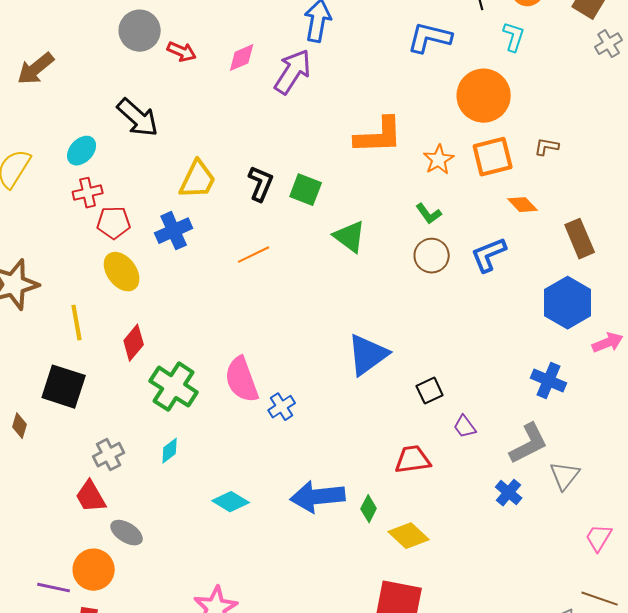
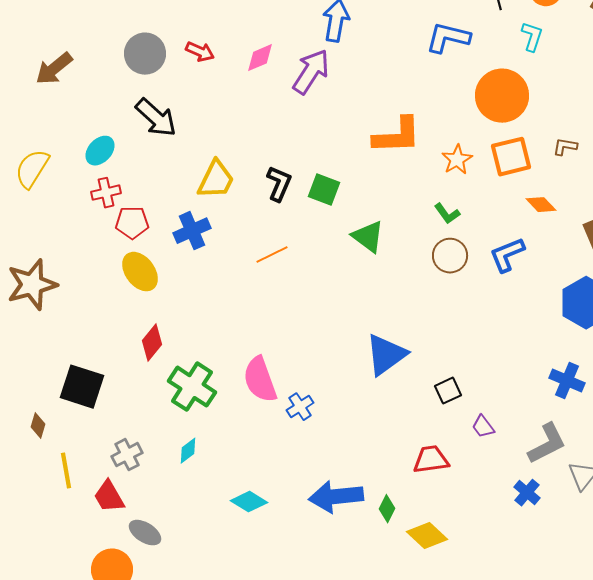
gray circle: (140, 31) -> (145, 54), moved
yellow line: (77, 323) -> (66, 471), moved

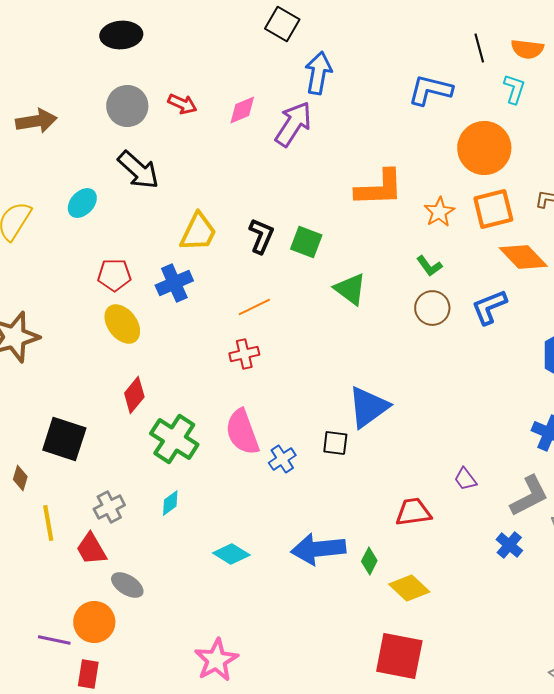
brown arrow: (54, 69) -> (36, 121), turned -150
red cross: (106, 193) -> (244, 354), moved
orange diamond: (541, 205) -> (523, 257), size x1.6
black square: (448, 391) -> (335, 443), moved, turned 32

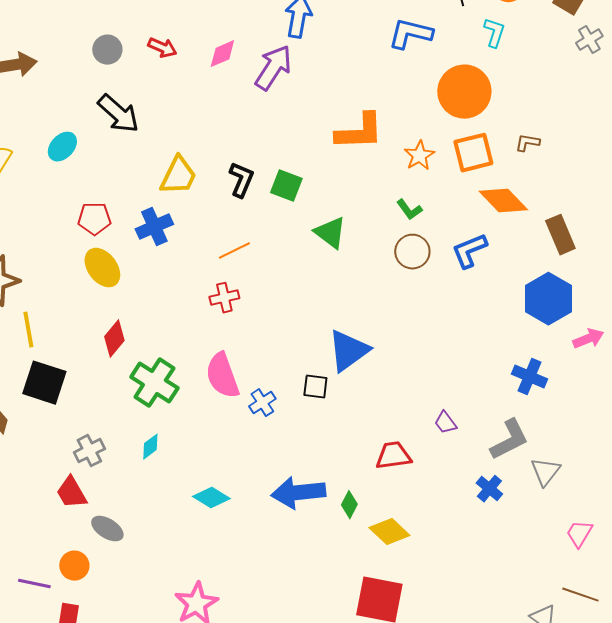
gray circle: (127, 106) -> (107, 50), size x0.7
yellow line: (48, 523) -> (28, 330), moved
orange circle: (94, 622) -> (74, 566), size x0.7

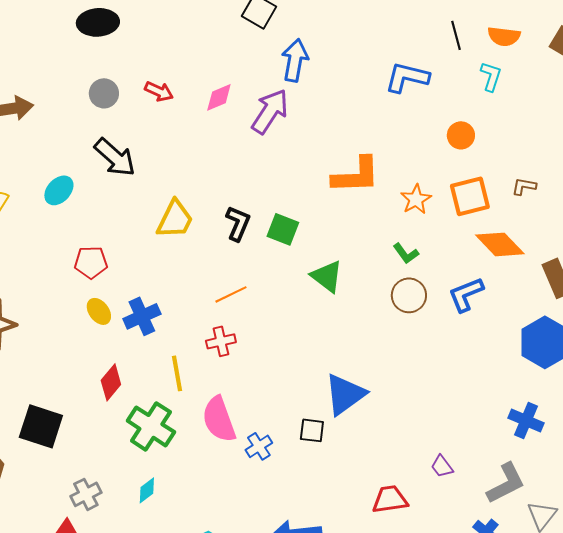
orange circle: (464, 92) -> (461, 135), size x0.5
blue cross: (154, 227) -> (142, 316), moved
yellow ellipse: (102, 268) -> (99, 311), size x0.7
yellow line: (28, 330) -> (177, 373), moved

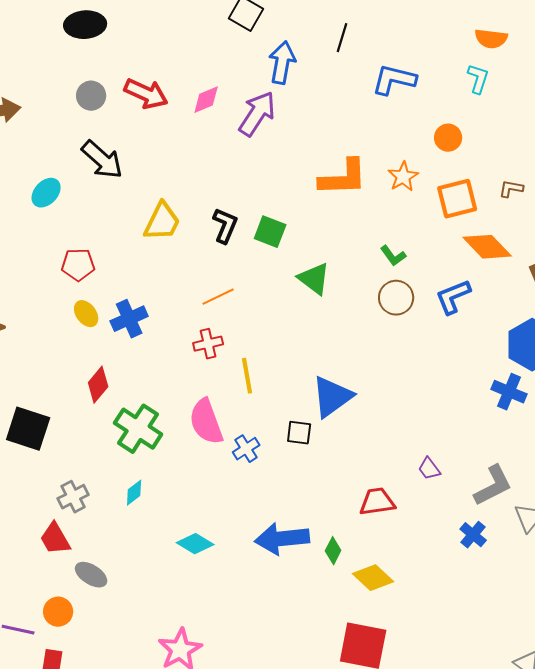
black line: (456, 35) -> (342, 38), moved, turned 32
red arrow: (159, 91) -> (146, 94), size x1.5
orange star: (416, 199) -> (403, 177), moved
yellow line: (177, 373) -> (247, 376), moved
blue cross: (526, 420) -> (509, 392), moved

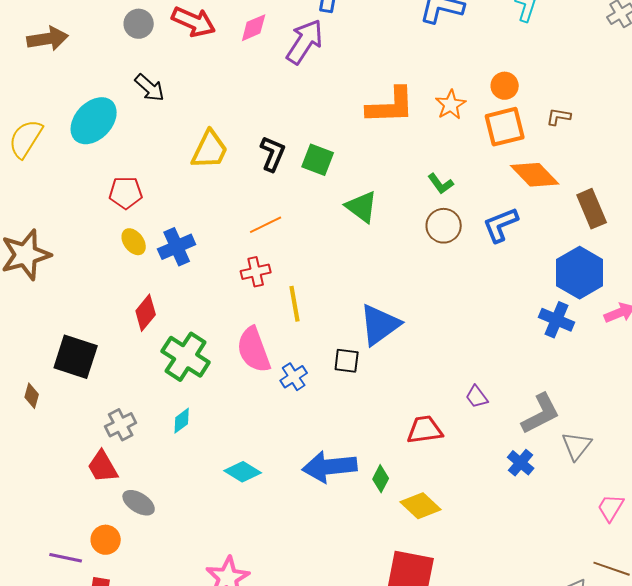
orange circle: (448, 138) -> (505, 86), moved
black arrow: (102, 160) -> (150, 88), size x0.7
cyan ellipse: (46, 193) -> (94, 121), size x1.6

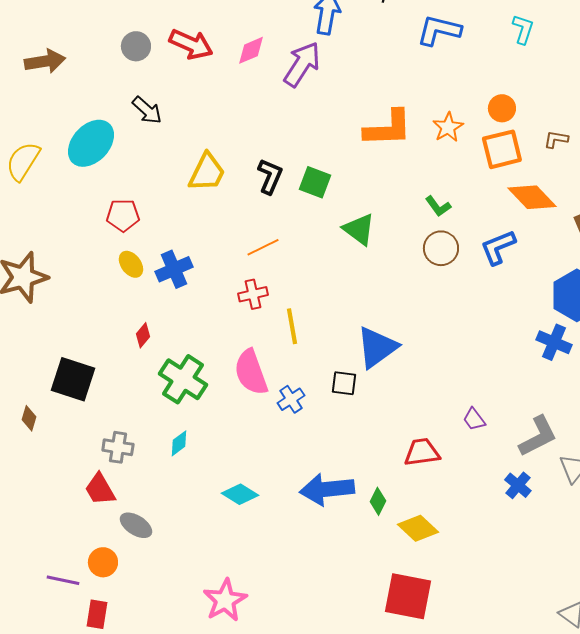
red diamond: (146, 313) -> (143, 335), size x0.7
gray cross: (121, 425) -> (118, 447), turned 36

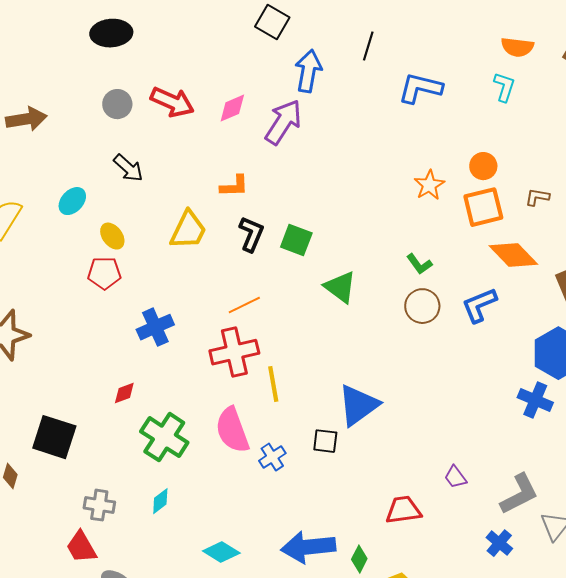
orange L-shape: (388, 128) -> (234, 186), moved, size x0.6
cyan ellipse: (91, 143) -> (72, 201), size x0.6
yellow ellipse: (131, 264) -> (112, 236), moved
red cross: (253, 294) -> (234, 352), size x1.6
red diamond: (143, 335) -> (124, 393), turned 30

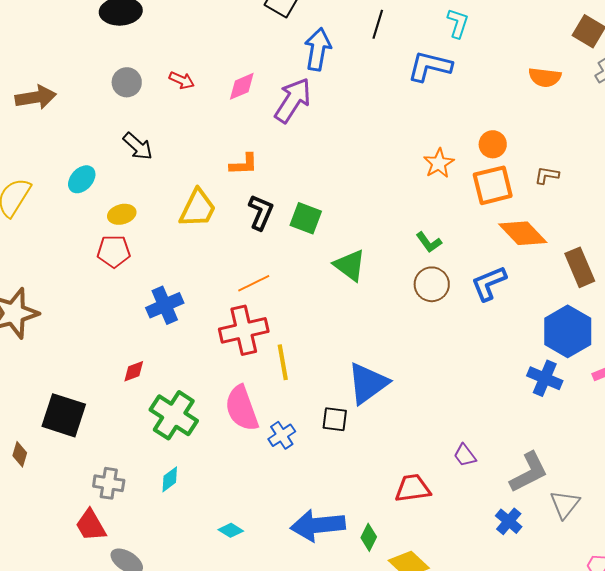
orange semicircle: (517, 47) -> (545, 77), moved
cyan L-shape: (504, 87) -> (458, 23), moved
red arrow: (172, 102) -> (182, 80), size x0.6
yellow ellipse: (112, 236) -> (122, 214), turned -68
cyan diamond: (221, 552) -> (231, 530), size x0.7

